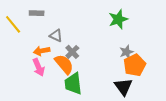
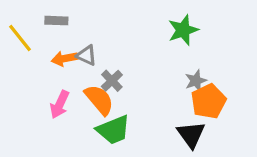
orange arrow: (42, 51) -> (64, 59), moved
pink arrow: (39, 67) -> (60, 104), turned 48
green trapezoid: (73, 84) -> (113, 130), turned -105

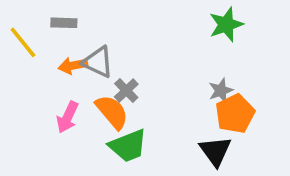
green star: (183, 30) -> (226, 25), moved
gray triangle: (87, 55) -> (98, 62), size x1.4

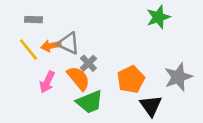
gray rectangle: (64, 23) -> (33, 20), moved
yellow line: (23, 42) -> (28, 50), moved
gray star: (221, 90) -> (178, 77), moved, size x1.6
orange pentagon: (235, 114) -> (131, 79), moved

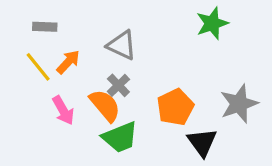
gray triangle: (68, 43) -> (122, 45), moved
orange arrow: (51, 46) -> (68, 62), turned 144
pink arrow: (47, 82) -> (63, 110), turned -55

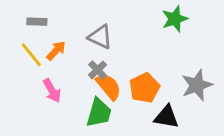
orange semicircle: (105, 105) -> (109, 86), moved
green trapezoid: (120, 137) -> (99, 113), turned -52
black triangle: (202, 142) -> (166, 117), turned -44

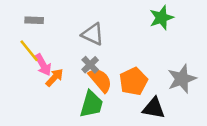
orange arrow: (56, 51) -> (55, 78), moved
pink arrow: (52, 91) -> (43, 65), moved

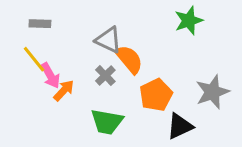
orange semicircle: (100, 80) -> (129, 59), moved
green trapezoid: (91, 104) -> (107, 122), turned 84
black triangle: (154, 108) -> (180, 126), turned -35

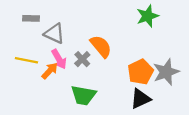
gray triangle: (108, 40) -> (54, 34), moved
yellow line: (34, 59) -> (26, 60), moved, turned -40
pink arrow: (50, 76) -> (59, 59), moved
orange pentagon: (156, 95) -> (140, 72), moved

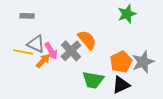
gray triangle: (54, 34) -> (36, 44), moved
gray cross: (82, 59) -> (71, 51), size x1.5
green trapezoid: (83, 95) -> (93, 80), moved

